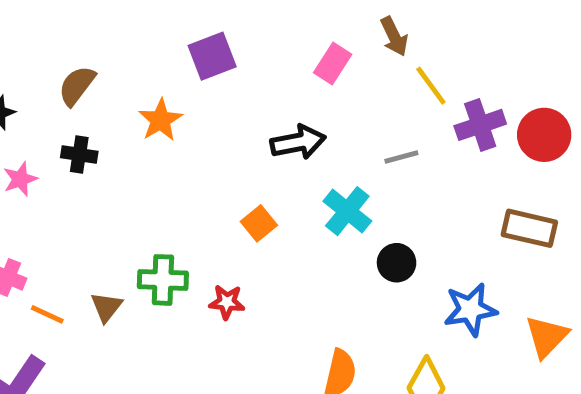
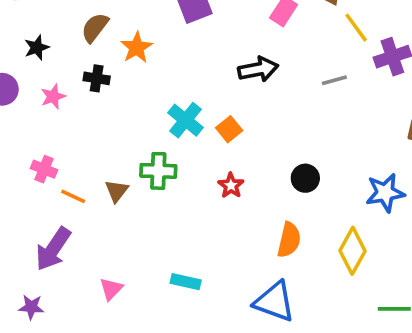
orange star: (160, 120) -> (137, 48), moved
cyan cross: (347, 211) -> (186, 120), moved
black circle: (397, 263) -> (305, 178), moved
red star: (227, 302) -> (231, 185), moved, turned 30

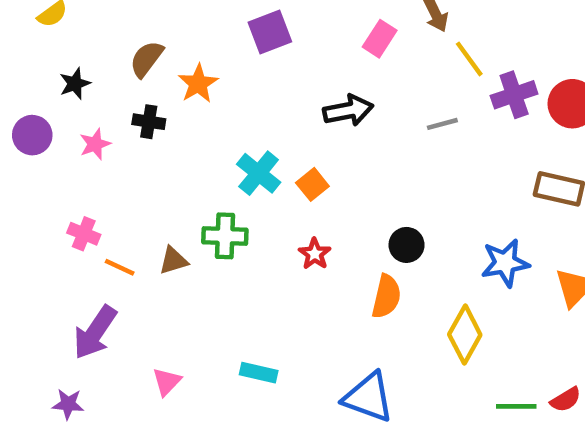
brown triangle: (117, 191) -> (173, 261), turned 35
orange semicircle: (289, 240) -> (386, 296), moved

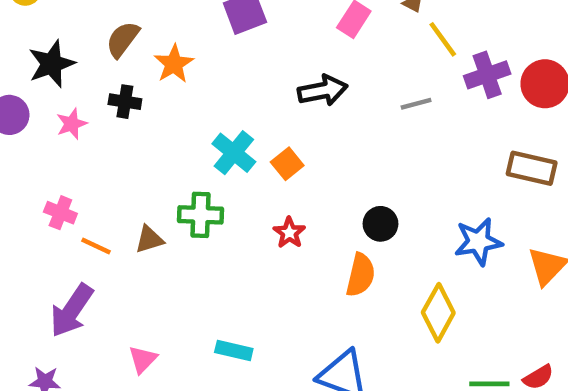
black star: (75, 84) -> (52, 64), size x1.5

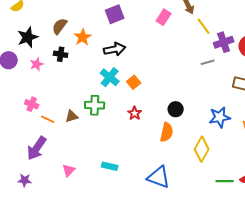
black arrow: (323, 90) -> (115, 49), moved
gray line: (416, 104) -> (208, 62), moved

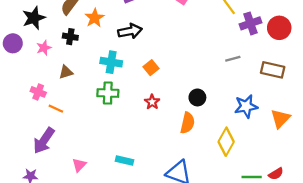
gray line: (208, 62) -> (233, 59), moved
cyan cross: (110, 77) -> (111, 62), moved, turned -30
brown triangle: (72, 116) -> (66, 72), moved

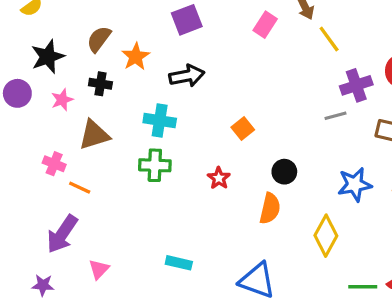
purple cross: (250, 23) -> (356, 85), moved
orange square: (151, 68) -> (243, 129), moved
brown triangle: (66, 72) -> (94, 135), size x1.5
pink triangle: (79, 165) -> (99, 269), moved

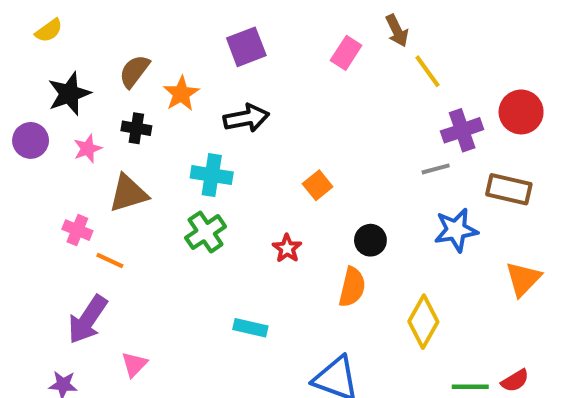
green cross: (155, 165) -> (206, 232), turned -36
blue star: (355, 184) -> (456, 230), moved
cyan rectangle: (179, 263) -> (250, 328), moved

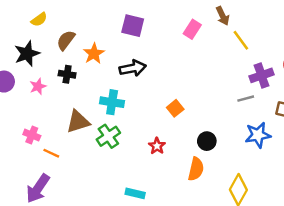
yellow semicircle: (49, 31) -> (39, 20), moved
purple square: (246, 47) -> (133, 26), turned 35
brown triangle: (128, 193) -> (78, 122), moved

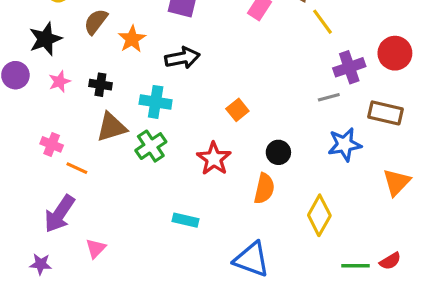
black cross: (67, 74) -> (100, 85), moved
red star: (157, 146) -> (214, 159), size x1.5

